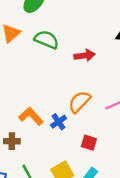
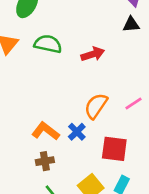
brown cross: (12, 141) -> (45, 161), moved
red square: (89, 143) -> (114, 149), size x1.5

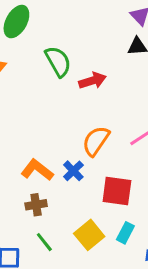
green semicircle: (48, 44) -> (58, 61), moved, turned 48

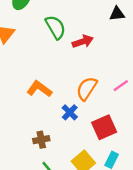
orange L-shape: (37, 170) -> (39, 89), moved
red square: (117, 191) -> (104, 127), turned -30

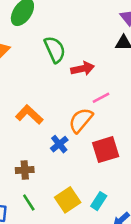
pink line: (121, 86) -> (101, 98), moved
red square: (104, 127) -> (106, 150), moved

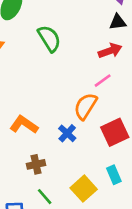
red arrow: (83, 69) -> (110, 51), moved
orange L-shape: (29, 115) -> (24, 125), moved
cyan rectangle: (99, 201) -> (114, 175), moved, turned -48

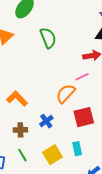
blue cross: (67, 133) -> (46, 121), moved

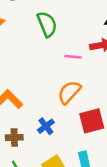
pink line: (82, 77) -> (73, 57), moved, turned 32

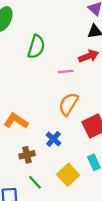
green semicircle: (47, 24) -> (36, 47), turned 50

